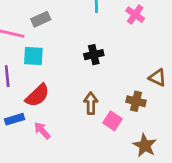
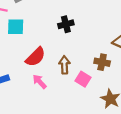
red semicircle: (37, 95) -> (36, 57), moved
pink arrow: (42, 131) -> (40, 82), moved

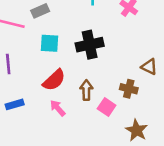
black cross: (66, 24) -> (90, 45), size x1.5
cyan square: (16, 27) -> (49, 43), moved

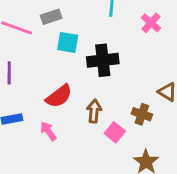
cyan square: (49, 43) -> (68, 42), moved
pink arrow: (58, 108) -> (48, 131), moved

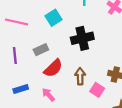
gray rectangle: (51, 17) -> (41, 50), moved
cyan square: (68, 42) -> (54, 18), moved, turned -35

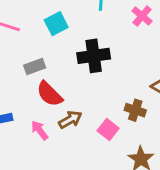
red semicircle: (53, 68) -> (50, 94), turned 84
brown arrow: (80, 76) -> (70, 120), moved, turned 56

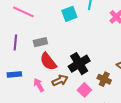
cyan square: (56, 24) -> (69, 14), moved
black cross: (94, 56) -> (79, 64), moved, turned -30

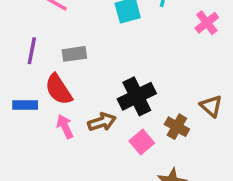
red semicircle: (48, 62) -> (59, 89), moved

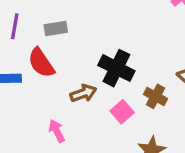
black cross: (137, 96) -> (116, 68), turned -36
pink arrow: (65, 127) -> (57, 131), moved

